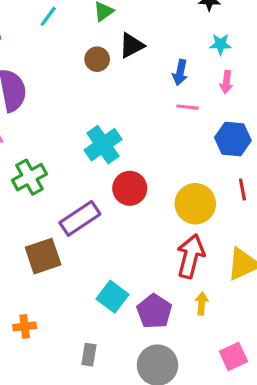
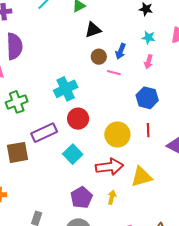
brown circle: (97, 59) -> (99, 57), moved
pink line: (187, 107) -> (114, 73), moved
red arrow: (191, 256) -> (109, 167), turned 60
cyan square: (113, 297) -> (73, 154), moved

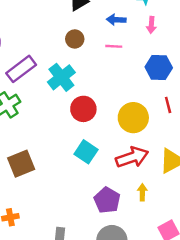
blue arrow: (121, 51) -> (116, 20), turned 84
brown circle: (99, 57) -> (75, 39), moved
purple rectangle: (44, 133) -> (21, 69), moved

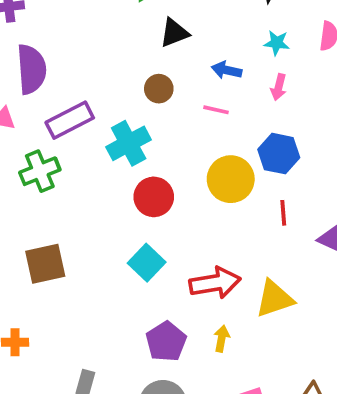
yellow circle: (133, 118) -> (231, 179), moved

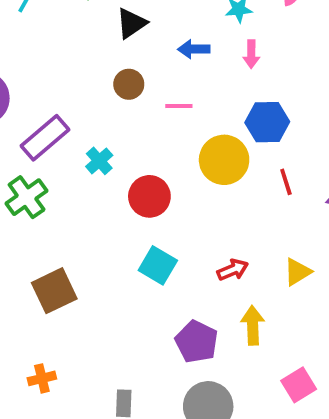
pink line: (216, 110) -> (179, 106), moved
cyan cross: (129, 143) -> (99, 161), moved, size x0.6
red arrow: (215, 283) -> (233, 270), size x0.6
yellow triangle: (274, 299) -> (297, 272), size x0.7
yellow arrow: (222, 339) -> (253, 325), size x1.4

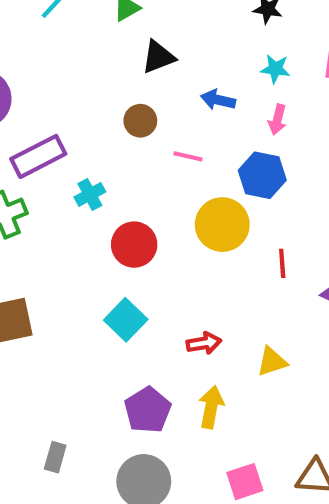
blue hexagon: (267, 122) -> (262, 175), moved

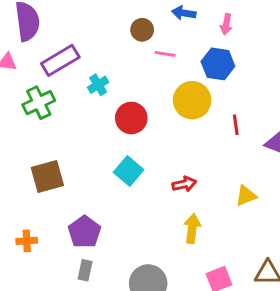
brown circle: (140, 121) -> (142, 30), moved
yellow triangle: (272, 362) -> (246, 196), moved
purple pentagon: (148, 410) -> (84, 232), moved

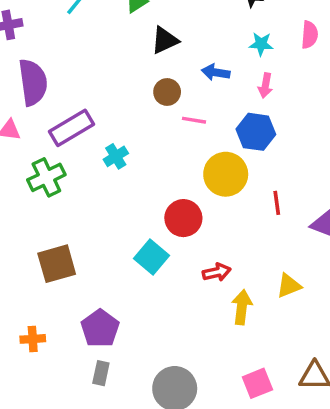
red circle: (131, 118) -> (183, 218), moved
yellow arrow: (192, 228) -> (242, 307), moved

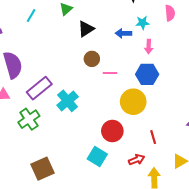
blue arrow: (216, 72) -> (123, 33), moved
cyan cross: (116, 156) -> (68, 101), size x1.5
red line: (277, 203) -> (153, 137), moved

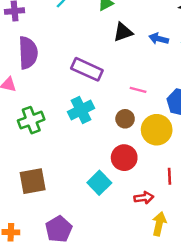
blue arrow: (123, 33) -> (159, 39), moved
brown circle: (92, 59) -> (125, 119), moved
purple rectangle: (39, 88) -> (87, 69), moved, turned 50

